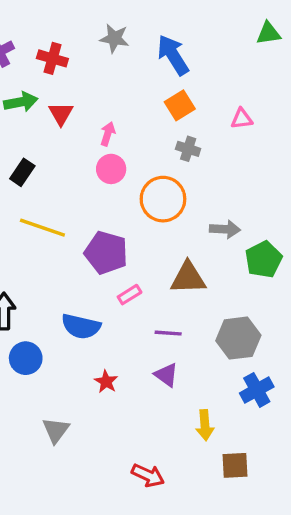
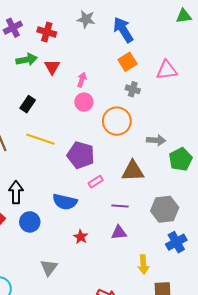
pink triangle: (242, 119) -> (167, 70), size x1.5
purple triangle: (166, 375) -> (119, 233), turned -42

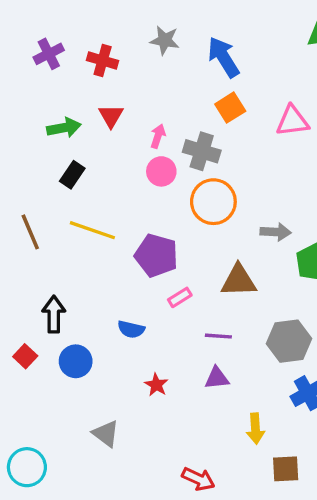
green arrow: (27, 60) -> (64, 128), moved
gray cross: (133, 89) -> (202, 151), moved, size x1.5
blue semicircle: (65, 202) -> (131, 329), size x0.7
gray triangle: (49, 268) -> (106, 434), turned -30

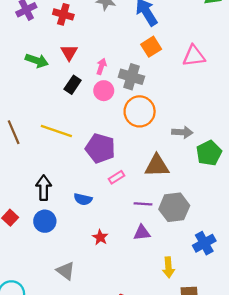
green arrow: (64, 128) -> (37, 61), turned 30
black rectangle: (72, 175) -> (73, 85), moved
black arrow: (54, 314) -> (44, 188), moved
gray hexagon: (289, 341) -> (174, 207), moved

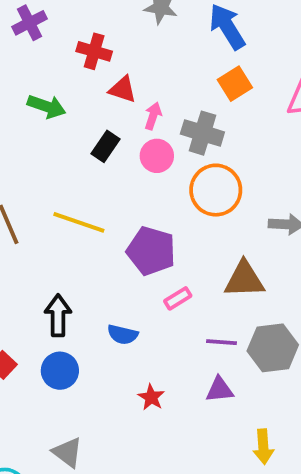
red cross: (63, 14) -> (94, 51), moved
red triangle: (69, 53) -> (123, 89), moved, turned -42
gray triangle: (66, 271) -> (68, 452), moved

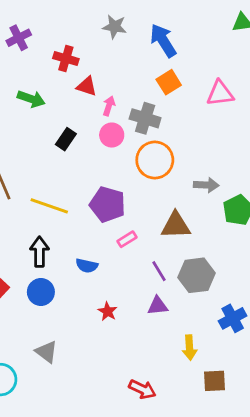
black rectangle: (106, 146) -> (66, 139), moved
yellow line: (79, 222) -> (49, 206), moved
purple line: (221, 342) -> (159, 271), turned 55

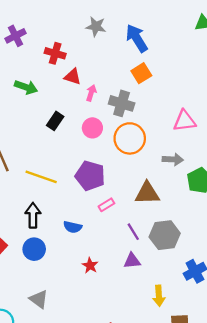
pink triangle: (220, 93) -> (184, 121), moved
pink circle: (112, 135) -> (92, 128), moved

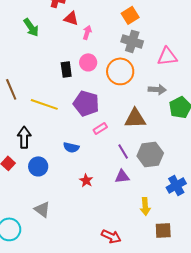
green arrow: (26, 87) -> (31, 27), turned 36
gray cross: (122, 103) -> (132, 41), moved
black rectangle: (55, 121) -> (66, 69), moved, turned -42
black arrow: (33, 215) -> (24, 137), moved

